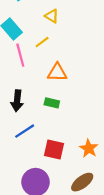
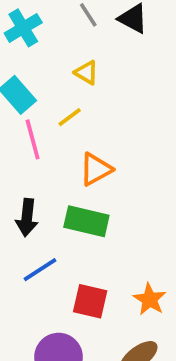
orange triangle: (57, 72) -> (96, 169), turned -30
green rectangle: (52, 103) -> (86, 221), size x1.6

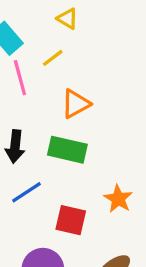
orange star: (150, 299) -> (118, 199), moved

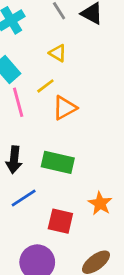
orange triangle: (76, 104) -> (65, 108), moved

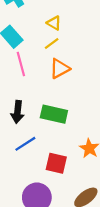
yellow line: (45, 86) -> (52, 44), moved

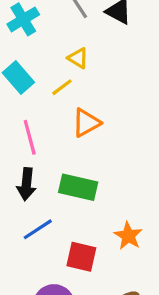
yellow line: (52, 44) -> (62, 87), moved
pink line: (21, 64) -> (30, 137), moved

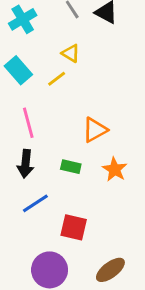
orange triangle: (86, 123) -> (95, 130), moved
green rectangle: (78, 187) -> (71, 167), size x0.6
orange star: (128, 236) -> (115, 169), moved

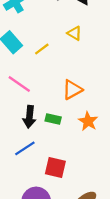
yellow triangle: (71, 53) -> (75, 33), moved
pink line: (28, 123) -> (19, 84), turned -40
black arrow: (25, 164) -> (29, 117), moved

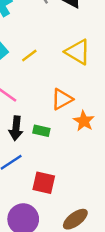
yellow triangle: (75, 33) -> (78, 52), moved, size x1.6
orange star: (88, 121) -> (84, 121), moved

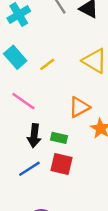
red square: (44, 183) -> (61, 164), moved

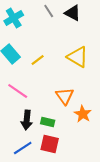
orange triangle: (79, 107) -> (65, 96), turned -36

